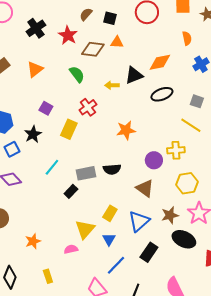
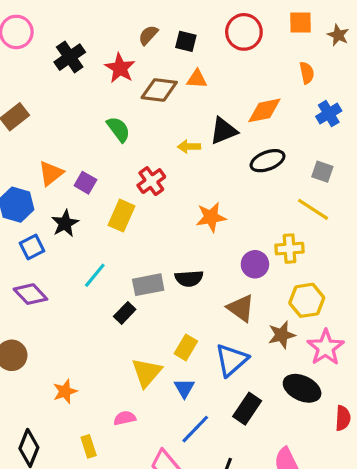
orange triangle: (35, 69) -> (51, 173), moved
green semicircle: (77, 74) -> (118, 129), moved
brown star: (170, 215) -> (282, 335), moved
pink semicircle: (71, 249) -> (125, 418), moved

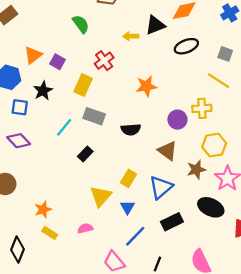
blue square: (32, 247) -> (20, 107), turned 35
gray rectangle: (148, 285) -> (94, 116), moved, turned 30
black rectangle: (247, 409) -> (172, 222), turned 30
yellow rectangle: (89, 446) -> (50, 233), moved, turned -40

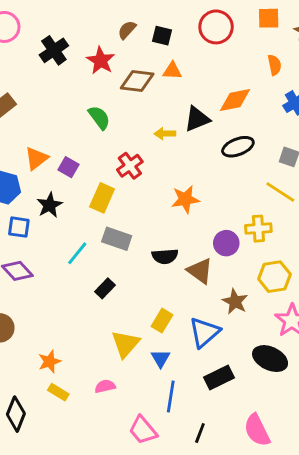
brown triangle: (167, 151) -> (200, 271), moved
brown star: (196, 170) -> (235, 302), moved, turned -30
blue line: (135, 236) -> (171, 397), turned -35

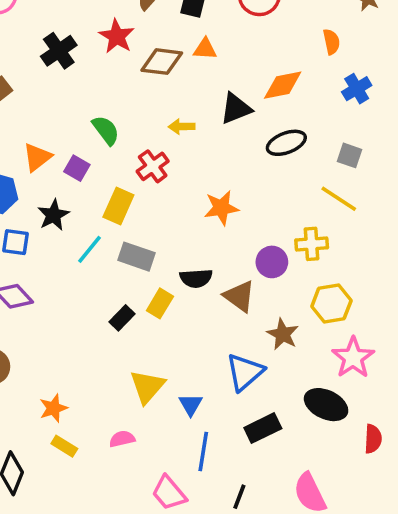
black cross: (54, 50) -> (59, 51), moved
green semicircle: (99, 118) -> (106, 130), moved
yellow arrow: (165, 134) -> (182, 127), moved
cyan line: (77, 253) -> (90, 249), moved
yellow rectangle: (162, 321) -> (160, 303), moved

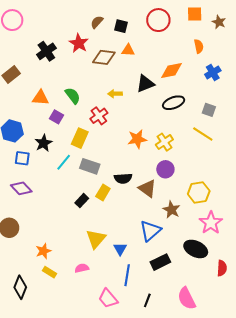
orange triangle: (37, 157) -> (40, 98), moved, turned 42
yellow cross: (312, 244) -> (164, 142), moved, turned -30

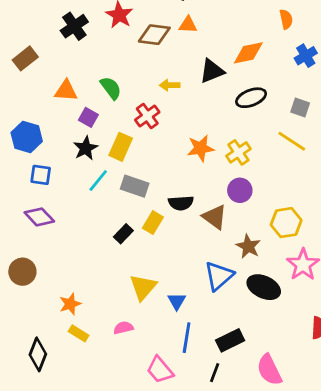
black star: (43, 143) -> (86, 148), moved
black ellipse: (196, 249) -> (264, 287), moved
black rectangle: (160, 262) -> (230, 340), moved

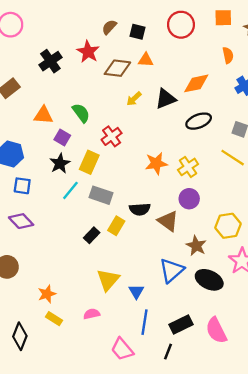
yellow arrow: (170, 85) -> (134, 99), moved, turned -42
pink semicircle: (269, 370) -> (216, 330), moved

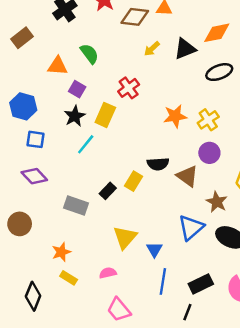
green semicircle: (81, 113) -> (89, 54), moved
gray rectangle: (101, 195) -> (76, 206), moved
pink trapezoid: (122, 349) -> (119, 310), moved

